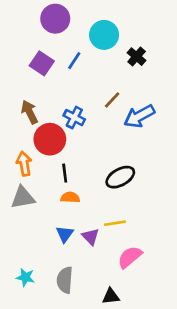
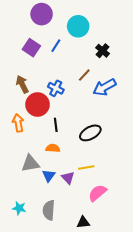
black cross: (137, 57) -> (103, 51), moved
black line: (65, 173) -> (56, 125), moved
gray triangle: (23, 197) -> (30, 163), moved

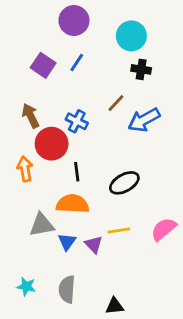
purple circle: (42, 14) -> (74, 20), moved
cyan circle: (78, 26) -> (131, 36), moved
black cross: (103, 51) -> (141, 69), turned -32
orange semicircle: (53, 148) -> (73, 204), size x1.6
pink semicircle: (97, 193) -> (164, 229), moved

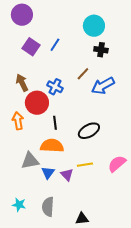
purple circle: (74, 20) -> (22, 15), moved

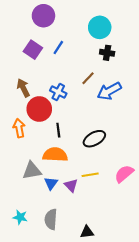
purple circle: (22, 15) -> (43, 16), moved

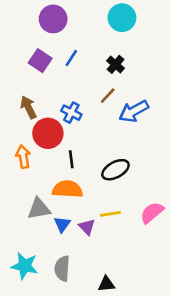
cyan circle: (100, 27) -> (122, 18), moved
black cross: (107, 53) -> (115, 64), moved, turned 32
cyan star: (20, 217) -> (25, 266), size x1.5

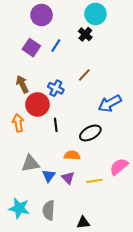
black cross: (115, 64) -> (85, 34), moved
blue arrow: (134, 111) -> (110, 103), moved
orange semicircle: (67, 189) -> (72, 155), moved, size x0.7
yellow line: (110, 214) -> (94, 181), moved

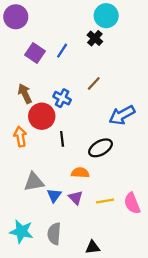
purple circle: (42, 15) -> (16, 17), moved
pink semicircle: (119, 167) -> (132, 203), moved, turned -72

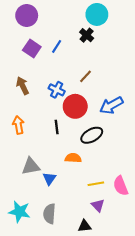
purple circle: (16, 17) -> (27, 15), moved
red circle: (42, 116) -> (75, 106), moved
purple triangle: (76, 198) -> (98, 205), moved

